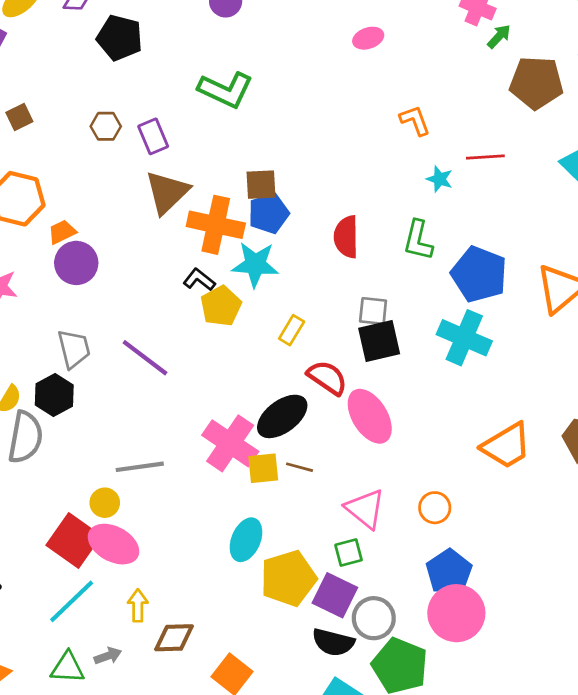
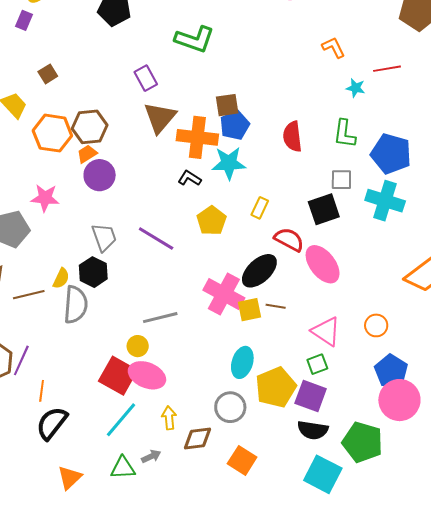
brown hexagon: (106, 126) -> (90, 127), moved, size x1.6
yellow pentagon: (221, 306) -> (212, 221), moved
gray square: (373, 311) -> (341, 180), moved
gray circle: (374, 618) -> (230, 407), moved

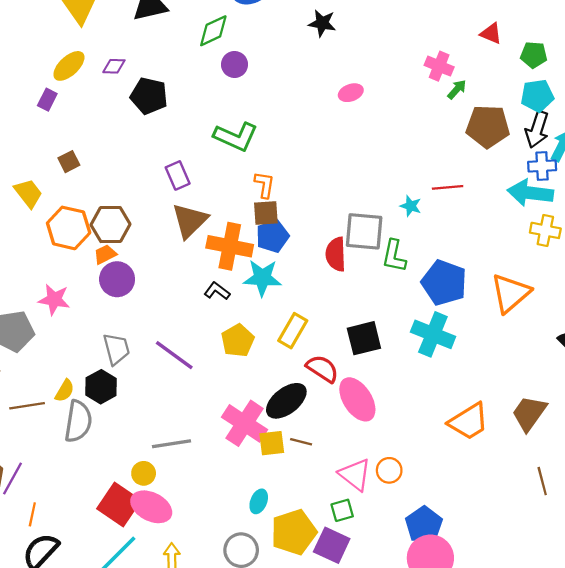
orange L-shape: (333, 47) -> (264, 185), moved, turned 30
gray square: (341, 180) -> (364, 231), moved, size x1.6
yellow rectangle: (260, 208) -> (293, 331), size x1.4
orange circle: (376, 325) -> (389, 470), moved
cyan ellipse: (242, 362) -> (259, 501), size x0.7

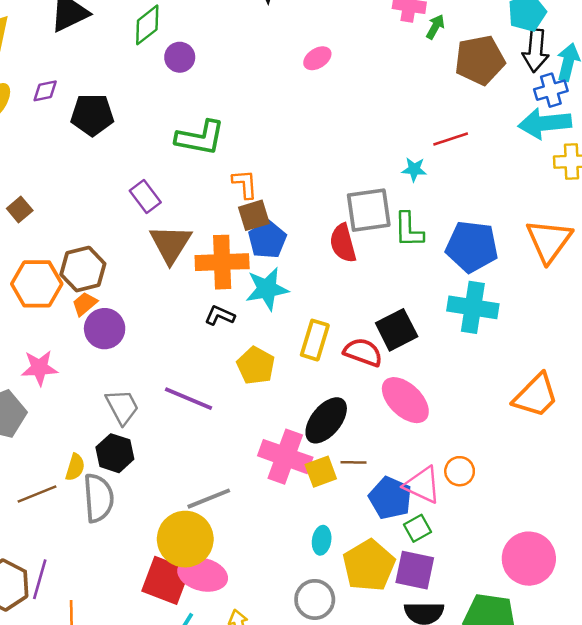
red semicircle: (322, 369) -> (363, 352), moved
yellow circle: (144, 473) -> (185, 539), size x2.0
blue pentagon: (424, 525) -> (390, 498), moved

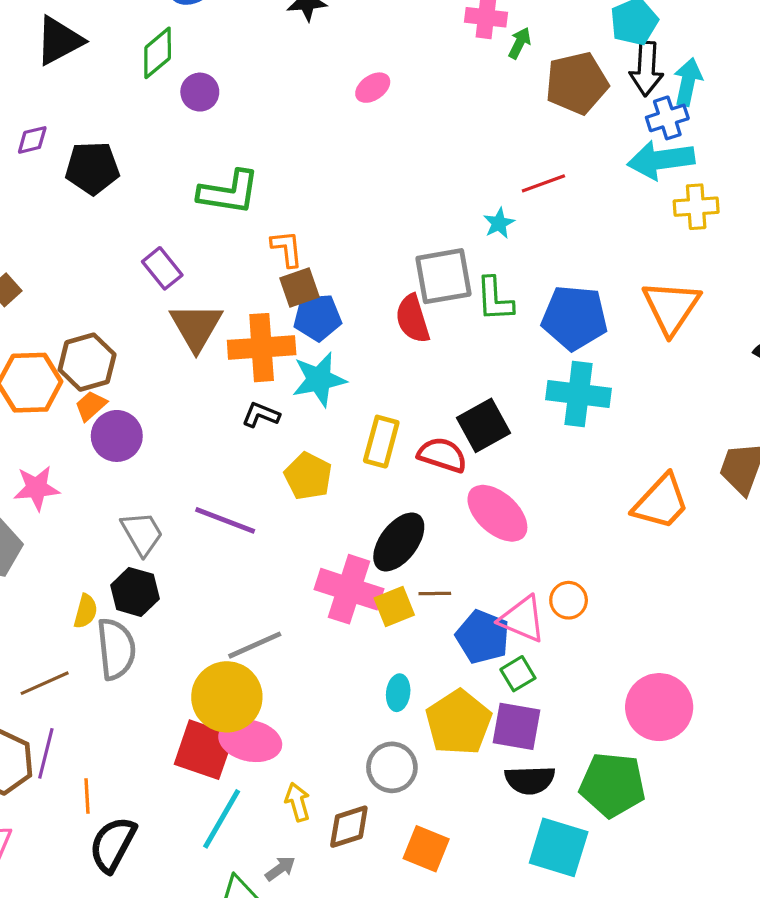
cyan star: (414, 169) -> (499, 223), turned -30
blue pentagon: (267, 240) -> (317, 317), turned 30
brown line: (37, 494) -> (45, 683), moved

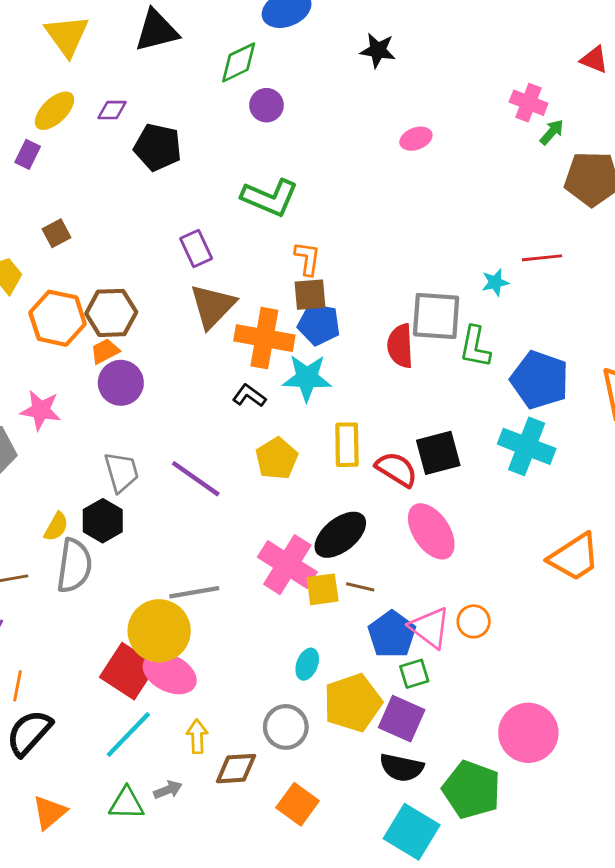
yellow rectangle: (381, 442) -> (347, 445), turned -30

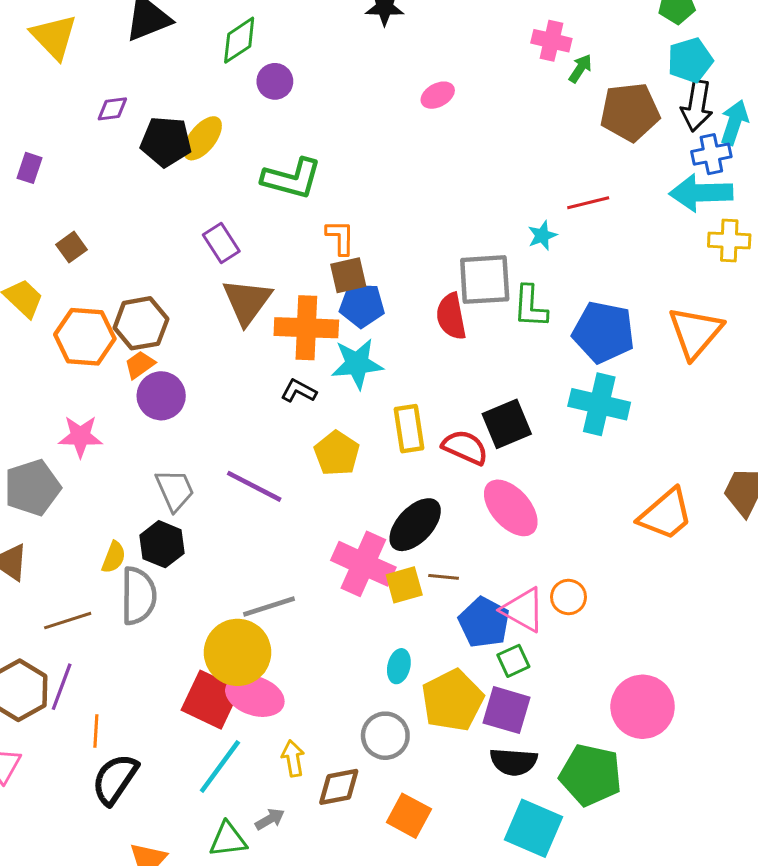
yellow ellipse: (54, 111) -> (203, 138), moved

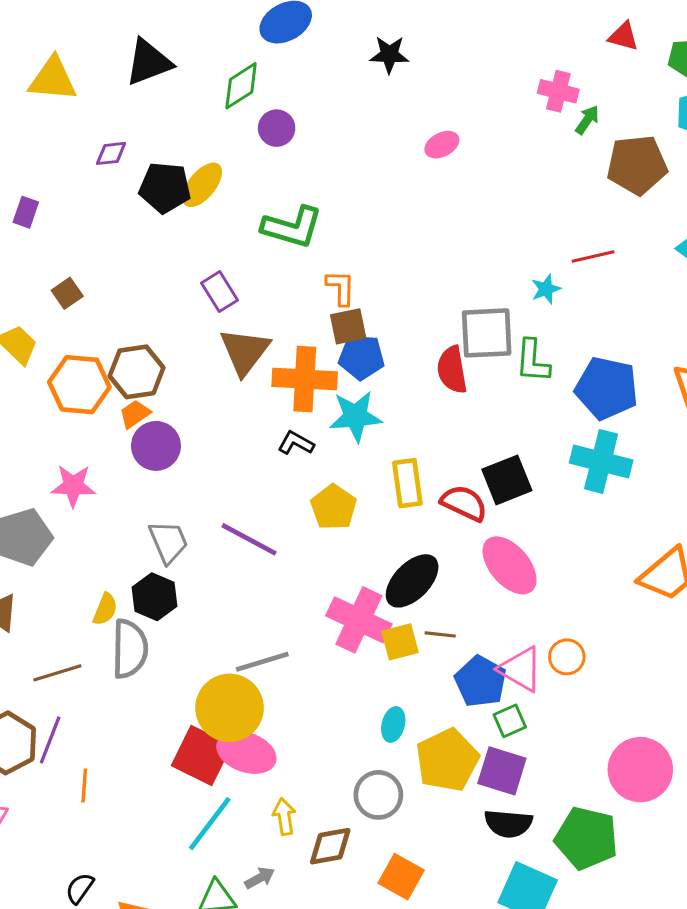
yellow triangle: (54, 37) -> (53, 79), turned -42
black semicircle: (115, 779) -> (80, 888), moved, size x0.6

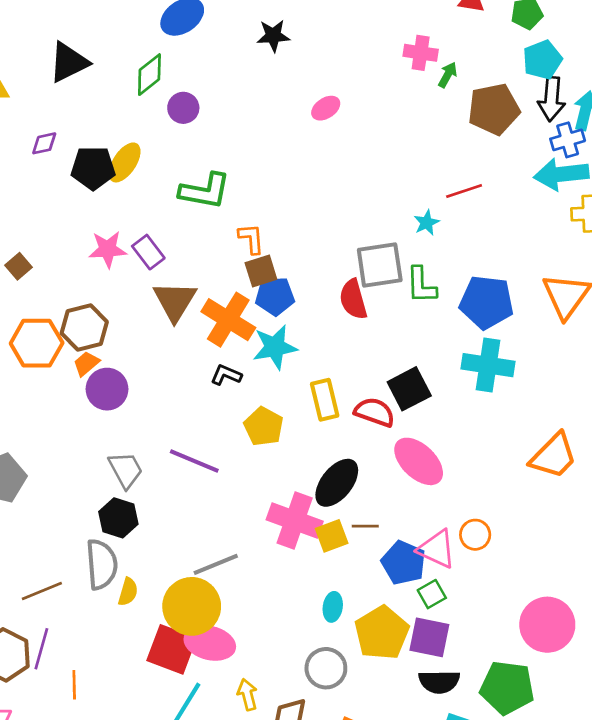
orange cross: (305, 379) -> (228, 320), turned 34
pink star: (73, 486) -> (108, 249), moved
yellow semicircle: (105, 609) -> (128, 592), moved

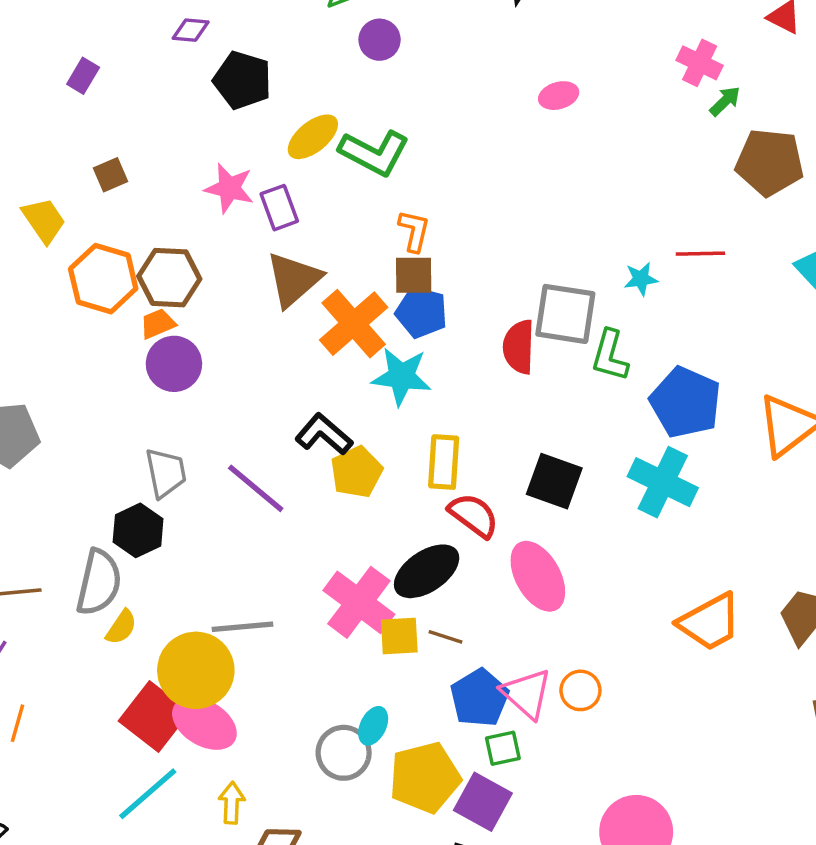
yellow ellipse: (125, 162) -> (313, 137), moved
black L-shape: (226, 375) -> (324, 434), moved, size x1.4
black square: (409, 389) -> (554, 481), turned 30
red semicircle: (375, 412) -> (474, 515), moved
gray circle: (326, 668) -> (344, 753), moved

